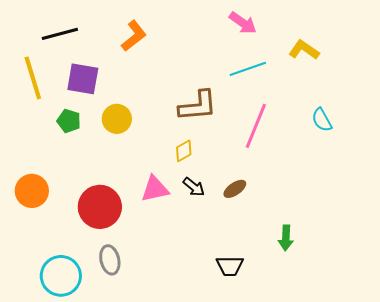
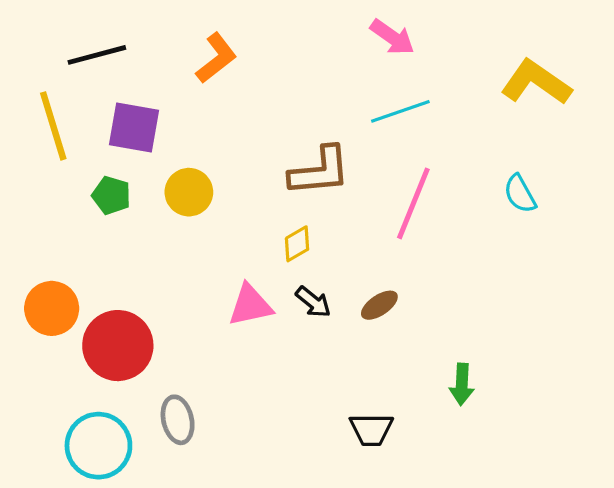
yellow L-shape: (304, 50) -> (536, 82), moved, size x1.4
red circle: (100, 207) -> (118, 346), moved

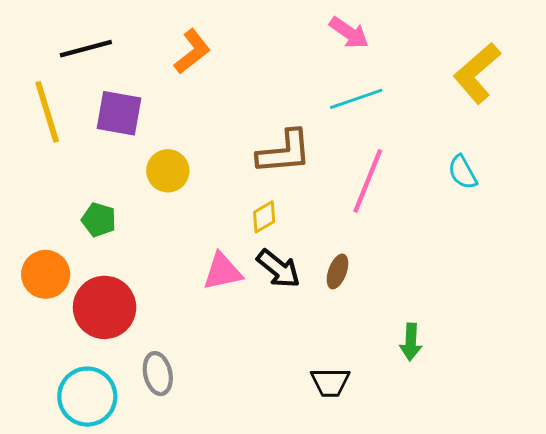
yellow L-shape: (536, 82) -> (477, 73), turned -76
green pentagon: (111, 195) -> (99, 220), moved
black arrow: (313, 302) -> (279, 269), size x1.4
brown ellipse: (379, 305) -> (337, 271), turned -36

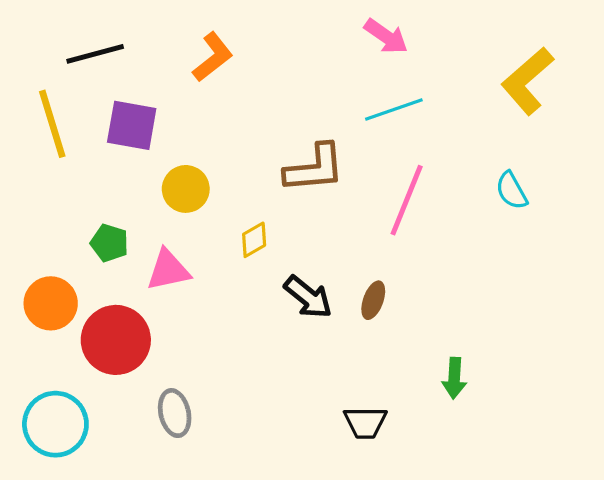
yellow diamond: (264, 217) -> (254, 240), moved
pink triangle: (222, 271) -> (168, 270), moved
cyan circle: (87, 397) -> (55, 424), moved

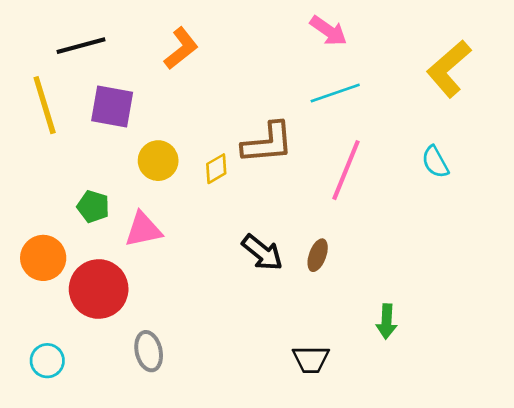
yellow diamond: (254, 240) -> (216, 169), moved
cyan circle: (55, 424) -> (47, 361), size x0.6

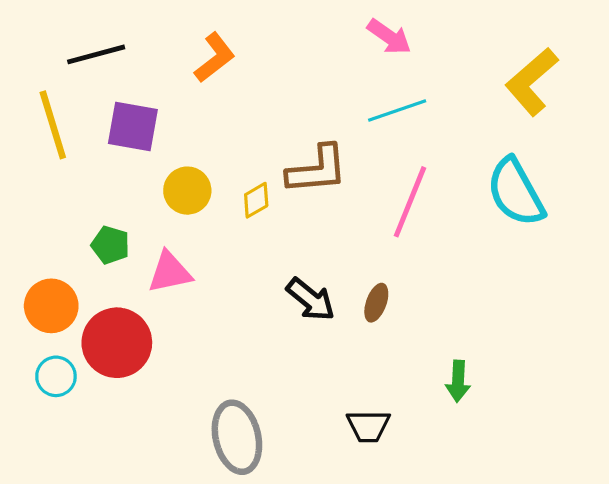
cyan semicircle: (435, 162) -> (516, 192), size x1.8
gray ellipse: (149, 351) -> (237, 437), moved, size x1.5
cyan circle: (47, 361) -> (56, 376), moved

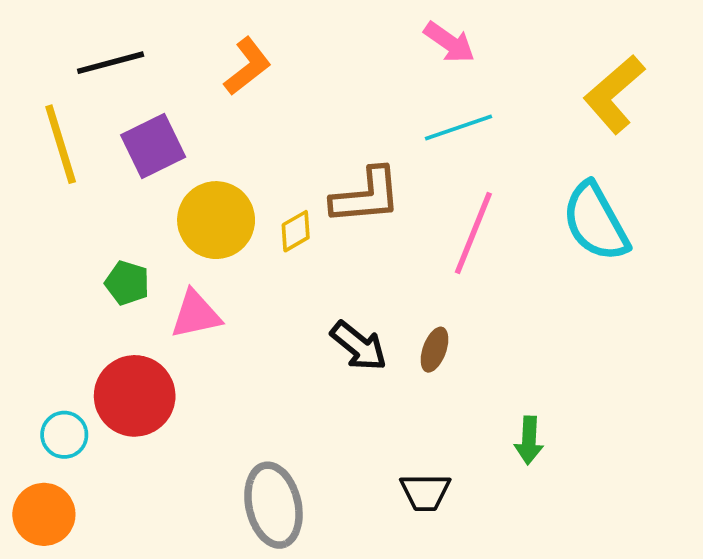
purple square: (133, 126) -> (153, 146), turned -36
yellow circle: (187, 191) -> (216, 220), size x1.4
orange circle: (51, 306) -> (44, 514), moved

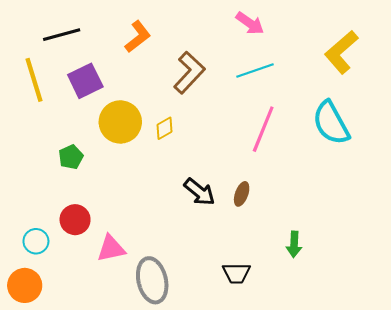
brown L-shape: (366, 196) -> (189, 73), moved, turned -42
green pentagon: (127, 283) -> (71, 157), turned 30
pink triangle: (196, 314) -> (111, 248), moved
red circle: (135, 396) -> (75, 220), size x0.7

